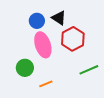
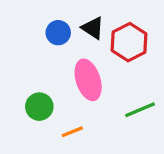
red hexagon: (73, 39) -> (129, 42), moved
pink ellipse: (43, 45) -> (88, 80), moved

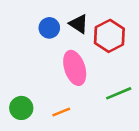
green circle: (39, 107) -> (21, 108), moved

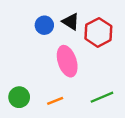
green line: (119, 93) -> (102, 97), moved

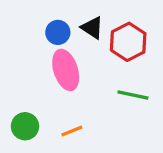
pink ellipse: (67, 61) -> (66, 70), moved
green line: (102, 97) -> (133, 95), moved, turned 35

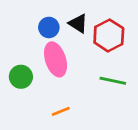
green circle: (25, 126) -> (21, 77), moved

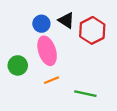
green line: (113, 81) -> (85, 94), moved
orange line: (61, 111) -> (52, 80), moved

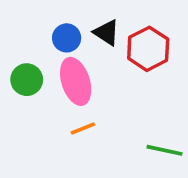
green circle: (18, 65) -> (27, 80), moved
green line: (85, 94) -> (164, 150), moved

